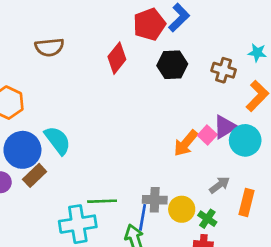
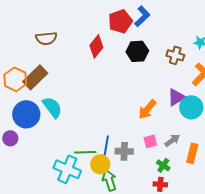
pink square: (207, 135) -> (150, 141), moved, turned 32
brown rectangle: (35, 175) -> (35, 77), moved, size x1.4
yellow circle: (182, 209) -> (100, 164), moved
blue line: (143, 217) -> (106, 145), moved
cyan cross: (78, 224) -> (67, 169), turned 32

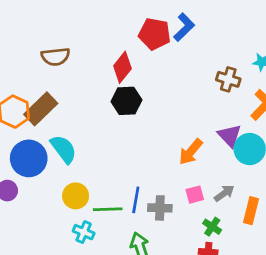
red pentagon: (120, 21) -> (155, 34), turned 30
black hexagon: (137, 51) -> (126, 101), moved
purple triangle: (176, 97) -> (230, 136), turned -42
yellow circle: (100, 164) -> (76, 196), moved
cyan cross: (67, 169) -> (84, 232), size x0.6

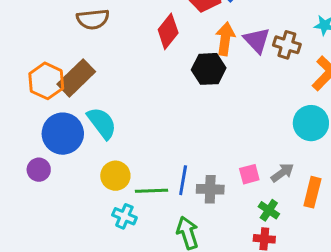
black hexagon: (126, 101) -> (209, 69), moved
purple triangle: (230, 136) -> (257, 40), moved
orange arrow: (191, 152) -> (225, 39), moved, turned 148

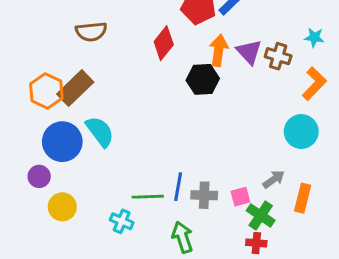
pink square: (249, 174) -> (240, 197), moved
yellow circle: (115, 176) -> (62, 207), moved
green cross: (269, 210) -> (261, 216), size x1.4

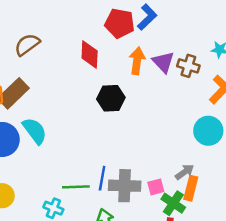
brown semicircle: (91, 32) -> (27, 45), turned 150
red diamond: (164, 43) -> (90, 55), turned -36
black hexagon: (203, 79) -> (111, 98), moved
gray cross: (204, 195) -> (125, 186), size x1.4
orange rectangle: (303, 198) -> (191, 188), moved

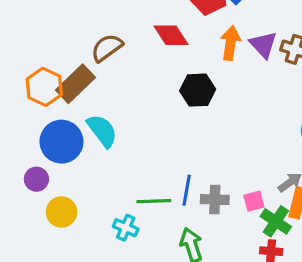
brown semicircle: (27, 45) -> (107, 48), moved
red diamond: (90, 55) -> (171, 35), turned -36
gray cross: (125, 186) -> (215, 200), size x0.7

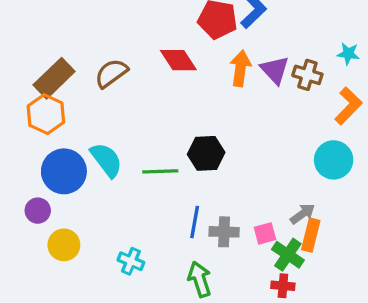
brown rectangle: (76, 84) -> (54, 78), moved
black hexagon: (198, 90) -> (206, 153), moved
green line: (154, 201) -> (160, 171), moved

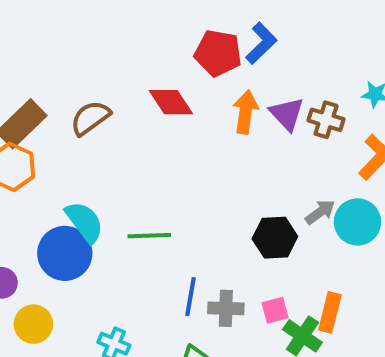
black hexagon: (206, 153) -> (275, 238), moved
blue circle: (64, 171) -> (65, 253), moved
gray arrow: (303, 214) -> (320, 212), moved

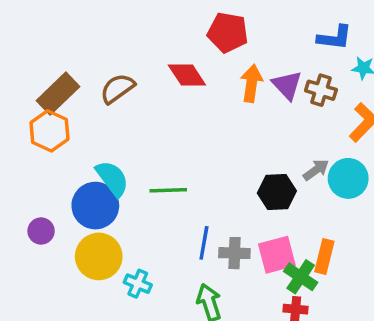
blue L-shape: (261, 43) -> (335, 38), moved, turned 51
pink square: (275, 310) -> (277, 255), size x1.6
yellow circle: (33, 324) -> (99, 256), moved, size x1.4

